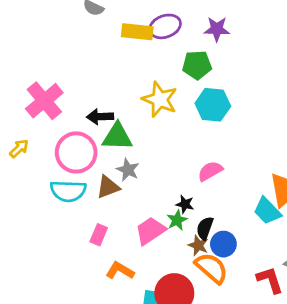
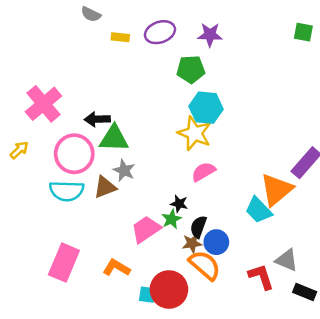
yellow rectangle: (137, 32) -> (120, 37), moved, size x0.6
yellow star: (160, 99) -> (195, 133), moved
pink rectangle: (99, 235) -> (64, 263), moved, size x1.8
brown star: (198, 245) -> (192, 243), turned -30

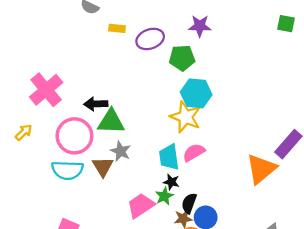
purple ellipse: (160, 32) -> (150, 39), moved
brown triangle: (105, 187) -> (103, 167), turned -40
cyan trapezoid: (259, 210) -> (169, 157), moved, turned 36

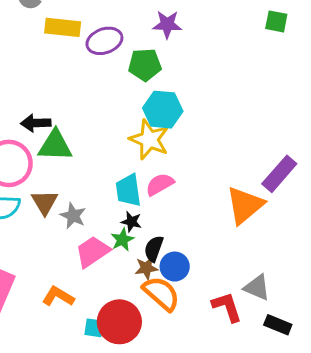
yellow rectangle: (117, 28) -> (63, 27), size x1.6
gray star: (121, 151) -> (73, 216), moved

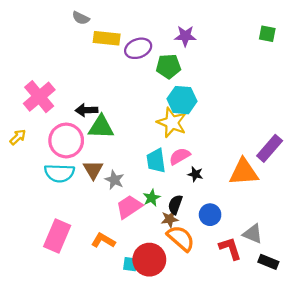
orange triangle: (245, 205) -> (244, 172), turned 36
black star: (131, 222) -> (195, 174), moved
blue circle: (175, 267) -> (210, 215), moved

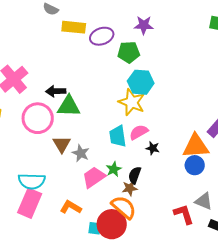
cyan semicircle: (59, 173) -> (32, 181), moved
blue circle: (210, 215) -> (195, 165), moved
orange semicircle: (181, 238) -> (124, 207), moved

